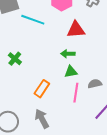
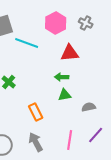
orange rectangle: (42, 89) -> (36, 112), turned -60
pink line: (76, 93) -> (70, 140), moved

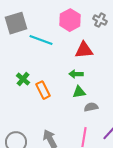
gray semicircle: (89, 107) -> (91, 107), moved
orange rectangle: (36, 112) -> (43, 90), moved

